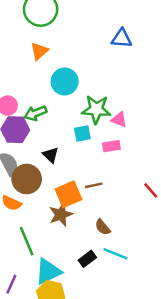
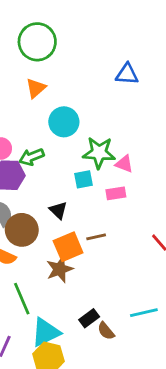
black triangle: (51, 155) -> (58, 210), moved
brown semicircle: (103, 227) -> (106, 331), moved
cyan line: (115, 254) -> (144, 313), moved, turned -35

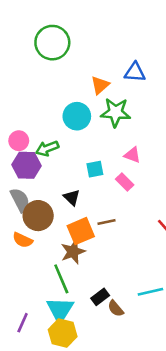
orange triangle: (36, 88) -> (100, 85), moved
green star: (99, 153) -> (116, 112), moved
pink rectangle: (116, 193) -> (125, 182), turned 54
green line: (22, 299) -> (61, 279), moved
cyan triangle: (46, 332) -> (60, 310), turned -32

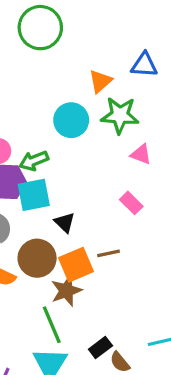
pink triangle: (132, 155) -> (141, 154), moved
cyan square: (95, 169) -> (34, 195), moved, size x1.5
brown circle: (38, 216) -> (37, 258), moved

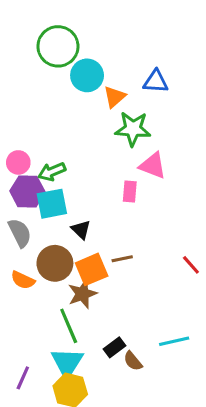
cyan circle: (71, 120) -> (87, 75), moved
pink triangle: (141, 154) -> (153, 166), size x1.4
pink rectangle: (131, 203) -> (130, 192), moved, turned 50

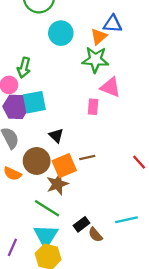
cyan circle: (87, 75) -> (61, 33), moved
orange triangle: (115, 97) -> (99, 37), moved
green arrow: (52, 172) -> (24, 68), moved, turned -54
cyan square: (52, 204) -> (34, 102), moved
green line: (69, 326) -> (47, 208), turned -35

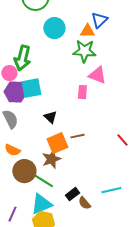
blue triangle: (113, 24) -> (99, 20), turned -48
orange triangle: (99, 37) -> (87, 31), turned 42
green arrow: (24, 68) -> (22, 58), size x1.4
brown circle: (37, 161) -> (24, 171), moved
cyan triangle: (46, 236) -> (41, 204), turned 35

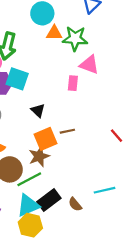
orange triangle: (87, 31) -> (54, 33), moved
cyan square: (31, 88) -> (17, 79), turned 30
green line: (42, 180) -> (29, 179), turned -60
black rectangle: (72, 194) -> (49, 200), moved, size x1.5

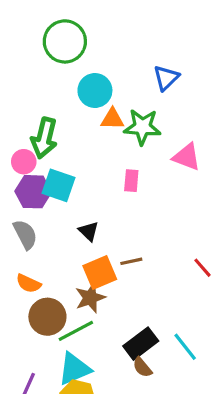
pink triangle: (89, 65) -> (187, 157), moved
pink rectangle: (73, 83) -> (131, 181), moved
cyan line: (105, 190) -> (185, 347), turned 65
black rectangle: (49, 200) -> (141, 344), moved

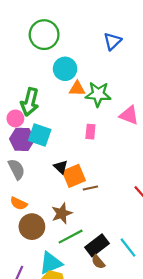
blue triangle: (166, 78) -> (112, 41), moved
orange square: (100, 272) -> (74, 176), moved
green line: (76, 331) -> (71, 237), moved

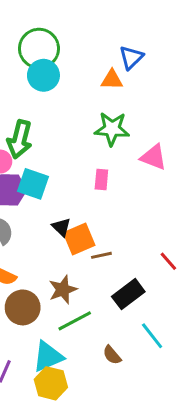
cyan circle: (65, 69) -> (43, 75), moved
orange triangle: (77, 89) -> (112, 80), moved
black rectangle: (97, 245) -> (128, 294), moved

